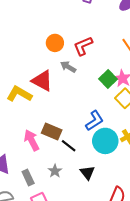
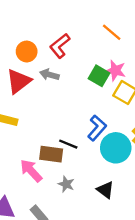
red triangle: (42, 81) -> (19, 81), moved, turned -50
black line: (69, 146) -> (68, 144), moved
gray star: (55, 171) -> (66, 184), moved

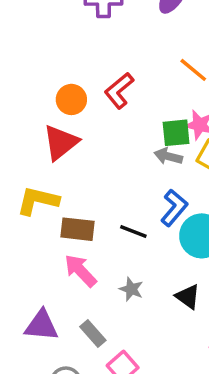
gray arrow: (49, 75) -> (168, 156), moved
green square: (99, 76) -> (176, 133), turned -35
brown rectangle: (51, 154) -> (77, 229), moved

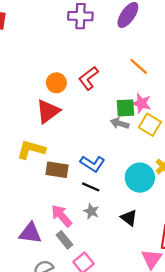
blue L-shape: (174, 208) -> (92, 164), moved, turned 80
black line: (133, 232) -> (91, 187), moved
pink arrow: (80, 271) -> (62, 216), moved

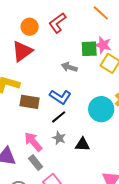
gray arrow: (120, 123) -> (69, 67), moved
black line: (91, 187) -> (59, 117), turned -63
black triangle: (129, 218) -> (82, 144), moved, turned -35

